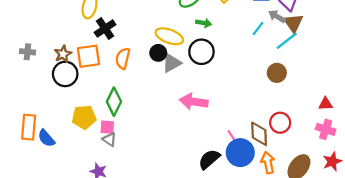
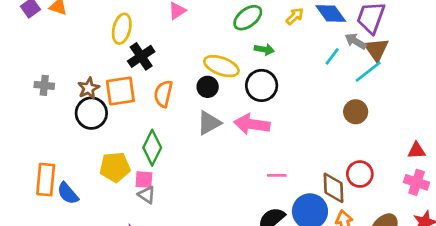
gray triangle: (172, 63) -> (209, 123), moved
pink arrow: (194, 102) -> (252, 124), moved
pink line: (232, 137) -> (277, 175), moved, turned -56

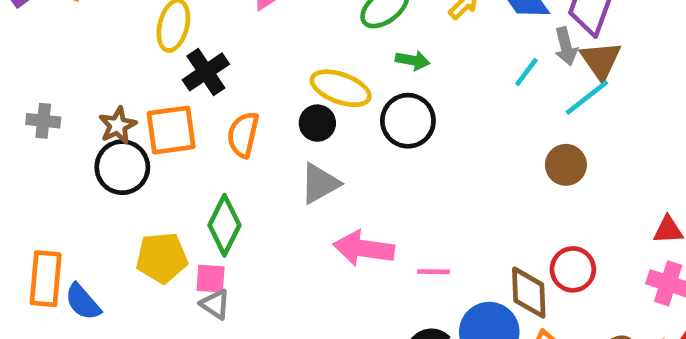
gray arrow: (356, 41) -> (566, 46), turned -135
pink arrow: (252, 124) -> (364, 248), moved

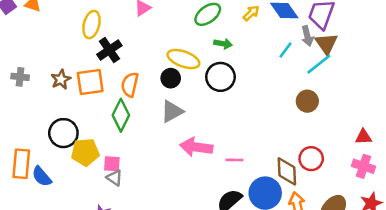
black circle: (122, 167) -> (63, 133), moved
green diamond: (224, 225) -> (121, 115), moved

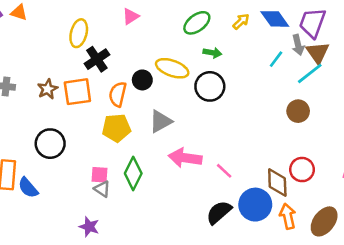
black circle: (171, 78) -> (142, 80), moved
green diamond: (121, 115) -> (133, 173), moved
yellow pentagon: (85, 152) -> (116, 128), moved
pink line: (235, 160) -> (224, 171), turned 42

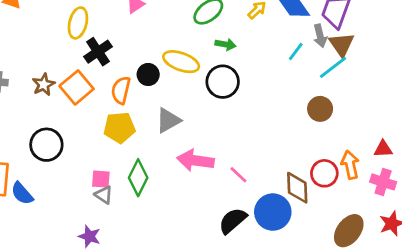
orange square: (77, 92) -> (77, 87), turned -32
orange arrow: (288, 216) -> (350, 165), moved

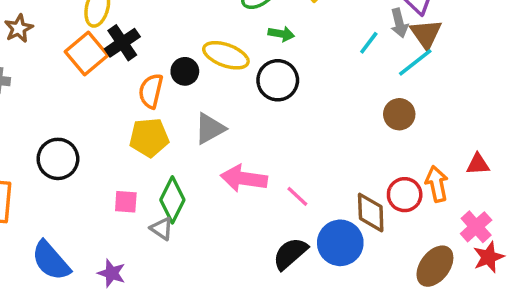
brown star: (44, 85) -> (19, 28), moved
orange square: (77, 87) -> (87, 53), moved
pink cross: (383, 182) -> (476, 227), moved, turned 30
blue semicircle: (22, 193) -> (51, 261), moved, size x1.4
gray triangle: (104, 195) -> (162, 229), moved

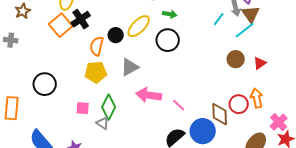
yellow ellipse: (226, 55) -> (139, 26), turned -65
red triangle: (478, 164) -> (260, 63), moved, turned -32

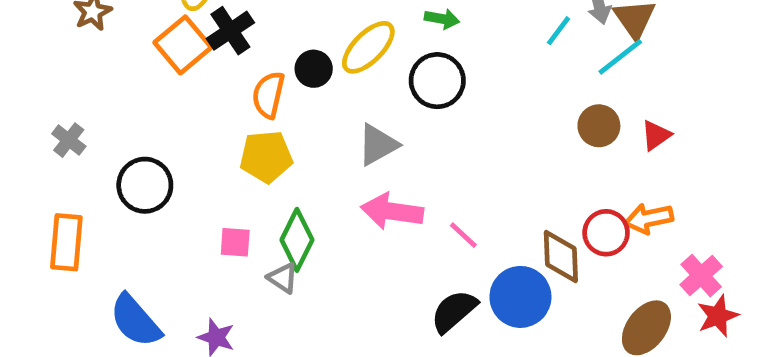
gray cross: (11, 40) -> (69, 140), moved, turned 32
gray triangle: (130, 67) -> (378, 145), moved
orange arrow: (257, 98) -> (649, 218), turned -90

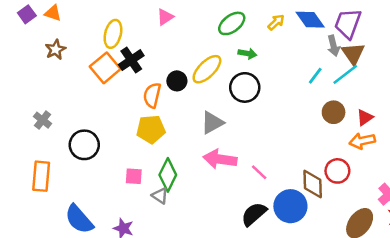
cyan line: (558, 31) -> (315, 76), moved
orange arrow: (649, 218) -> (362, 141), moved

